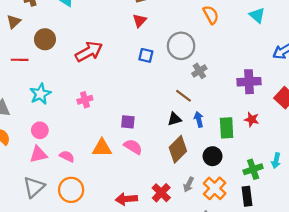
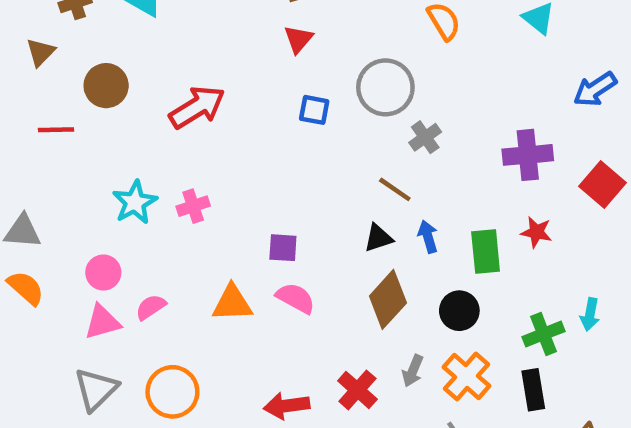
cyan star: (40, 94) -> (135, 202), moved
pink semicircle: (67, 156) -> (151, 307), moved, turned -56

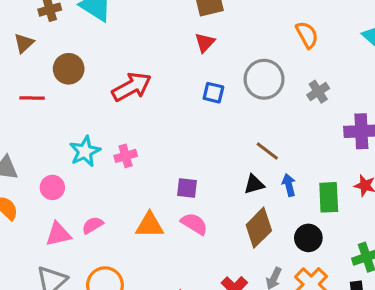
gray cross: (425, 137) -> (318, 92), moved
pink circle: (103, 273) -> (52, 187), moved

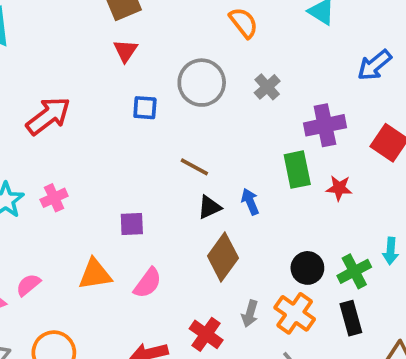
brown line: (267, 151) -> (194, 167), moved
green rectangle: (329, 197) -> (297, 170), moved
pink semicircle: (194, 224) -> (148, 283), moved, turned 104
black circle: (308, 238) -> (307, 268), moved

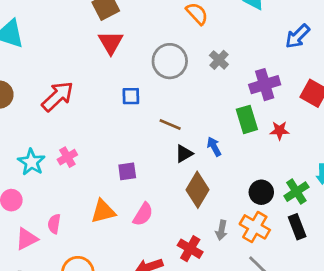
red triangle: (125, 51) -> (111, 42), size x1.4
blue square: (145, 108) -> (131, 96), moved
pink semicircle: (28, 285) -> (54, 224), turned -36

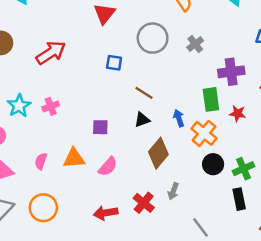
black triangle: (184, 154) -> (142, 120), moved
pink semicircle: (54, 224) -> (41, 161), moved
orange cross: (255, 227) -> (204, 133), moved

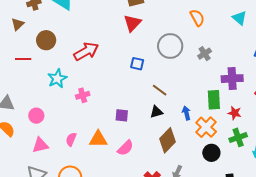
cyan star: (19, 106) -> (57, 79), moved
green cross: (243, 169) -> (238, 137), moved

